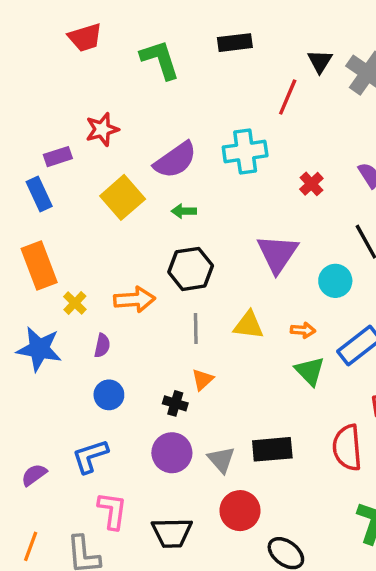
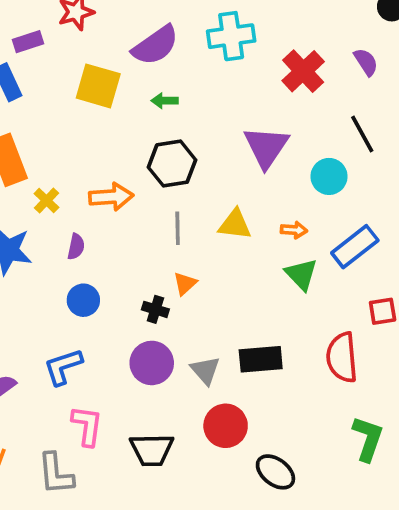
red cross: (311, 184) -> (303, 71), size x1.6
yellow square: (123, 197) -> (98, 86), turned -33

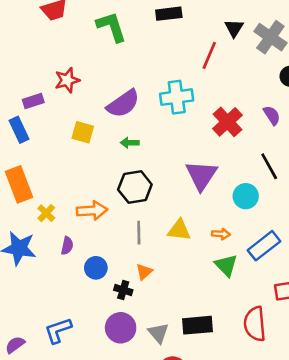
yellow square: (98, 86) -> (83, 132), size x0.7
blue circle: (83, 300) -> (96, 268), moved

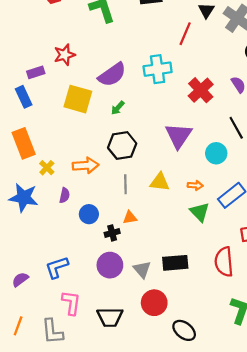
yellow square: (83, 132) -> (78, 99), size x1.5
green arrow: (130, 143) -> (118, 108), turned -48
orange triangle: (144, 272) -> (130, 217), turned 32
black cross: (123, 290) -> (112, 233), turned -32

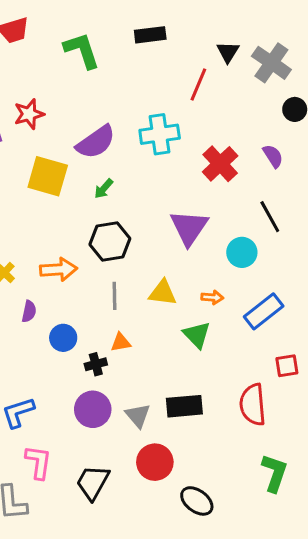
green triangle: (200, 212) -> (197, 335), moved
black trapezoid: (110, 317) -> (93, 482), turned 120

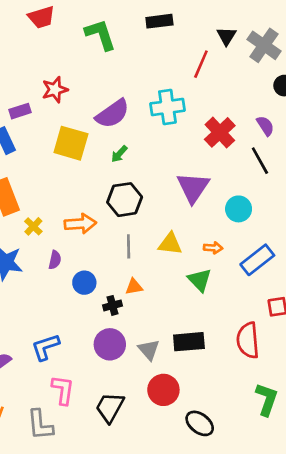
black line: (270, 217) -> (260, 161), moved

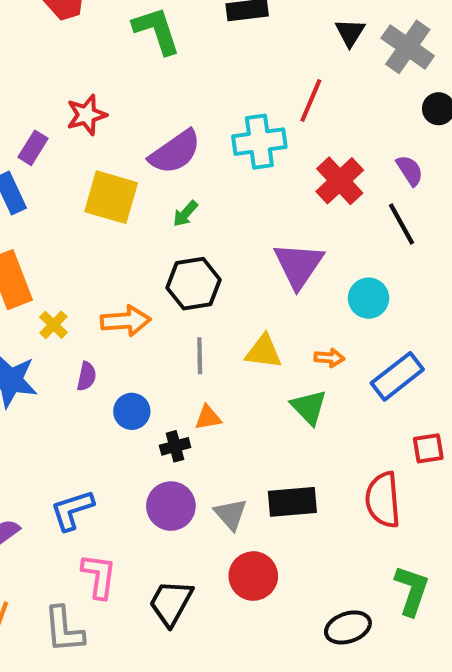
red line: (201, 64) -> (311, 100), moved
purple rectangle: (20, 111) -> (33, 148), turned -40
black ellipse: (200, 423) -> (348, 627), moved, turned -56

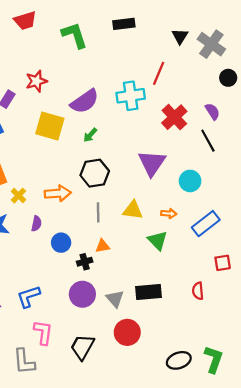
red semicircle: (383, 500) -> (198, 291), size x0.6
green L-shape: (412, 590) -> (214, 359), moved

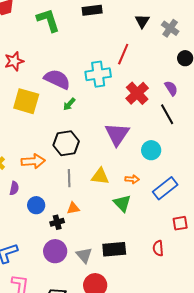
gray cross: (211, 44) -> (170, 28), size x0.7
purple semicircle: (85, 101) -> (57, 79), turned -120
green arrow: (90, 135) -> (69, 104), moved

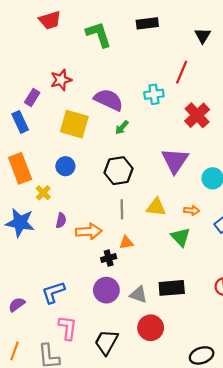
cyan cross: (98, 74) -> (154, 94), size x0.7
orange arrow: (33, 161) -> (89, 231), moved
blue circle: (36, 205) -> (65, 166), moved
gray triangle: (84, 255) -> (138, 295), turned -30

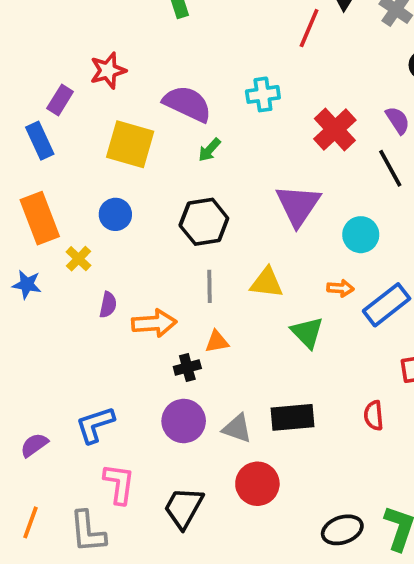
red line: (182, 72) -> (309, 28), moved
orange arrow: (192, 210) -> (340, 288), moved
blue star: (20, 223) -> (27, 284), moved, size x0.6

